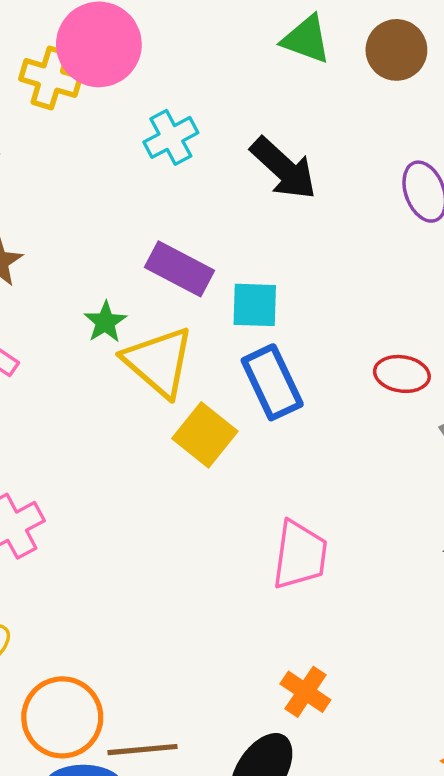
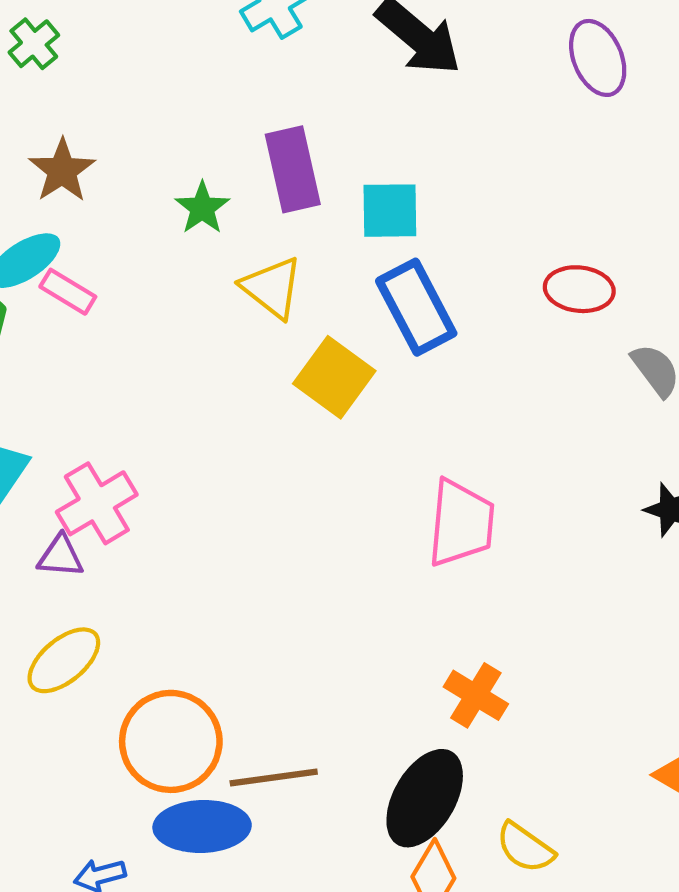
purple rectangle: (179, 269) -> (293, 169), turned 52
green star: (105, 322) -> (202, 208), moved
yellow triangle: (159, 362) -> (272, 288), size x0.7

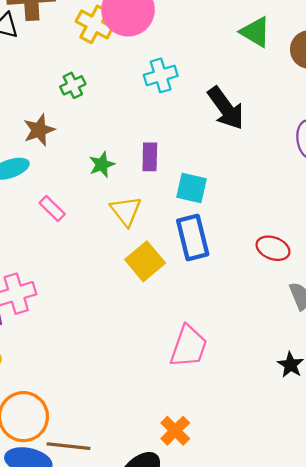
green cross: (34, 44) -> (73, 85), moved
purple rectangle: (293, 169) -> (150, 157), size x0.7
pink rectangle: (68, 292) -> (52, 209), moved

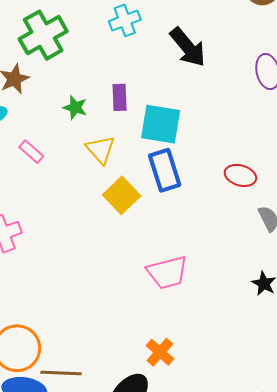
green cross: (73, 85) -> (43, 35), size x2.0
green star: (102, 165) -> (75, 107), turned -30
cyan square: (192, 188) -> (161, 124), size x1.4
pink trapezoid: (189, 346) -> (167, 272), turned 60

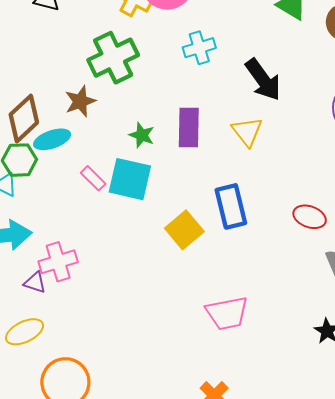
purple rectangle: (120, 97) -> (189, 127), size x1.4
cyan square: (161, 124) -> (130, 179), moved
yellow triangle: (100, 150) -> (247, 132), moved

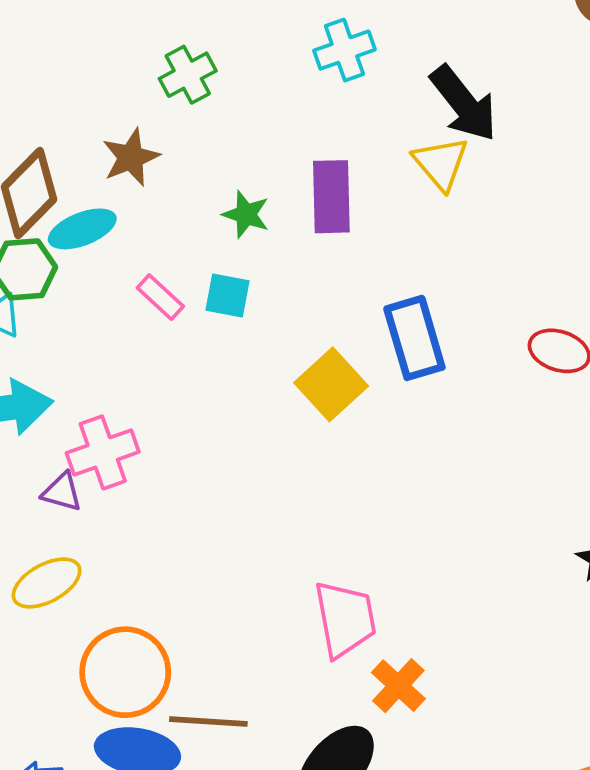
green cross: (113, 58) -> (188, 75), size x0.6
yellow triangle: (247, 132) -> (441, 163), moved
cyan square: (130, 179) -> (227, 296), size x0.6
pink trapezoid: (227, 313) -> (345, 619), moved, turned -87

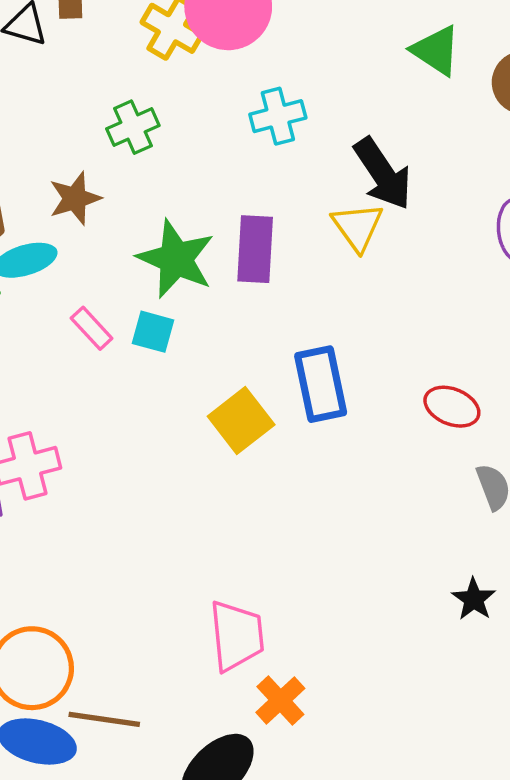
green star: (246, 214) -> (176, 259), size x1.8

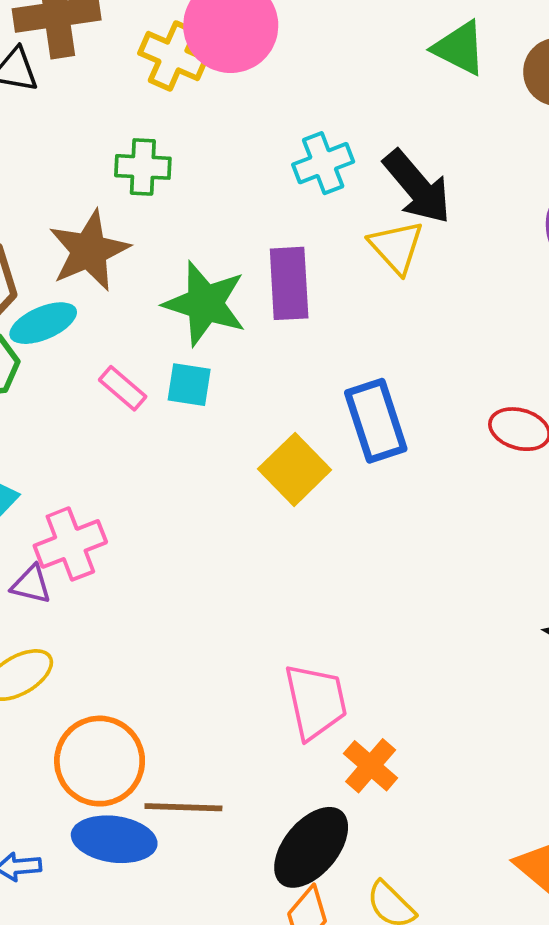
cyan cross: (278, 116) -> (323, 163), moved
green cross: (133, 127) -> (143, 167), turned 33
brown star: (75, 198) -> (89, 251), size x1.4

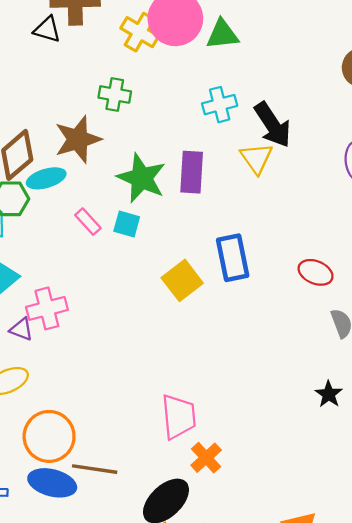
green triangle: (460, 48) -> (222, 34), moved, turned -40

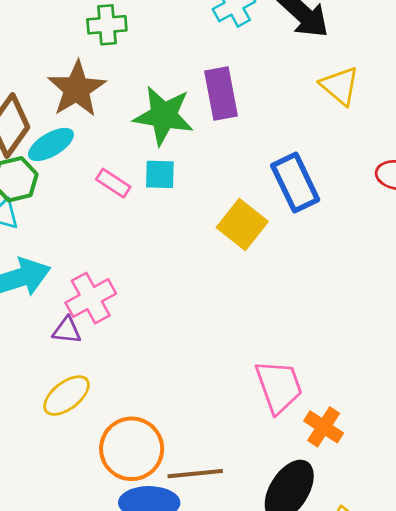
yellow triangle: (256, 158) -> (340, 86), moved

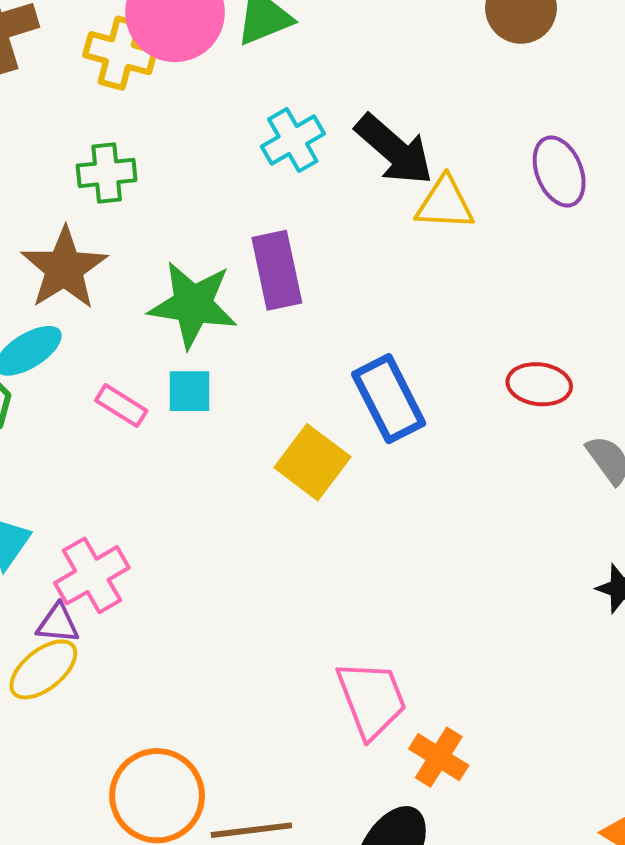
yellow triangle: (340, 86) -> (445, 204), moved, turned -36
yellow ellipse: (67, 396) -> (43, 669), moved

